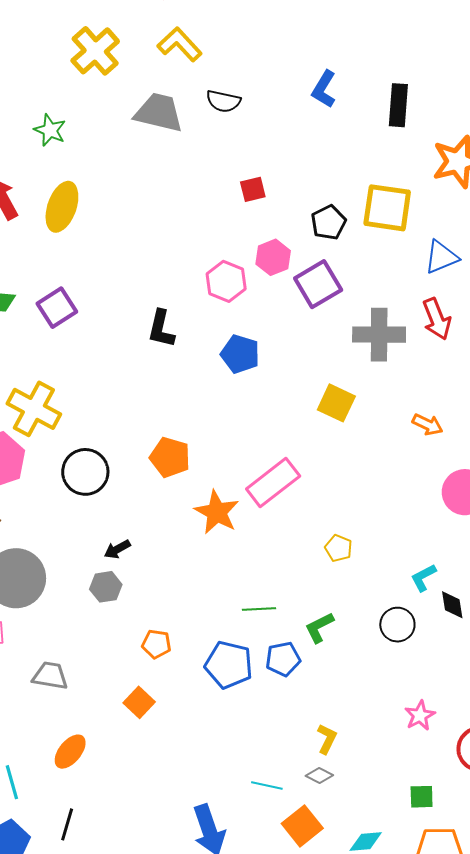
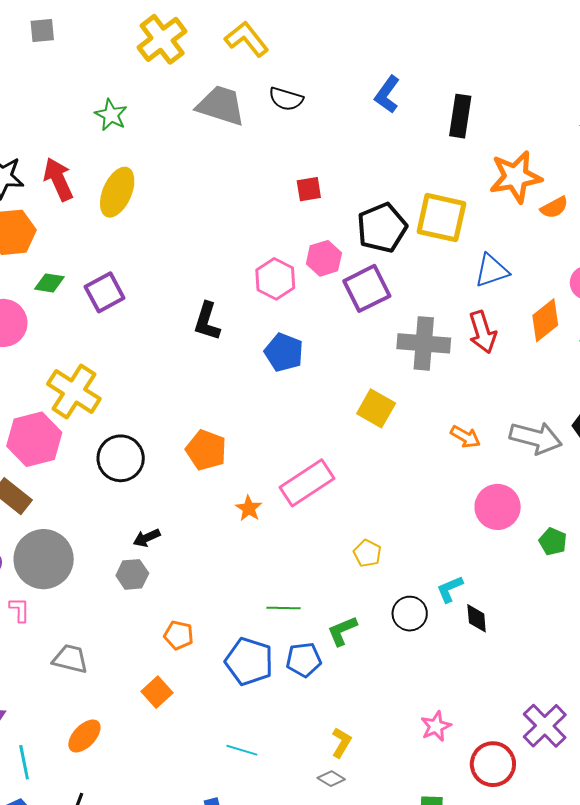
black pentagon: (329, 222) -> (382, 228), size x1.4
orange star: (217, 512) -> (249, 508), size x0.6
black circle: (397, 625) -> (410, 614), moved
cyan line: (267, 785) -> (242, 750), moved

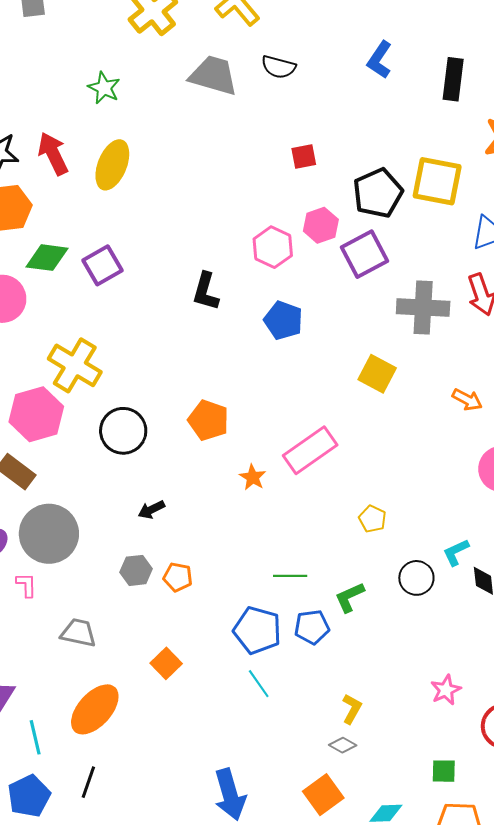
green diamond: (49, 283) -> (47, 258), size x1.4
gray hexagon: (132, 574) -> (136, 570), moved
orange pentagon: (179, 635) -> (178, 577), moved
orange ellipse: (84, 736) -> (95, 709), size x1.5
cyan line: (242, 750) -> (259, 684), moved, turned 40

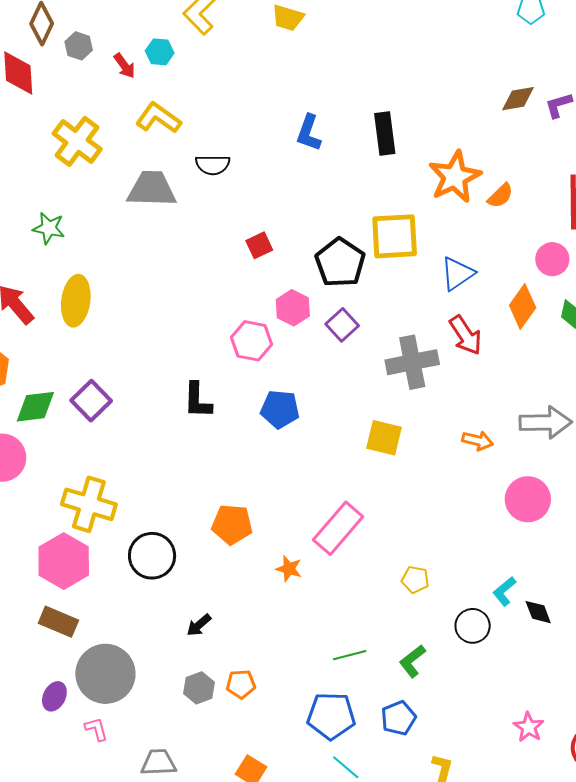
purple square: (365, 254) -> (342, 325), size x0.7
blue pentagon: (312, 627) -> (398, 718), moved

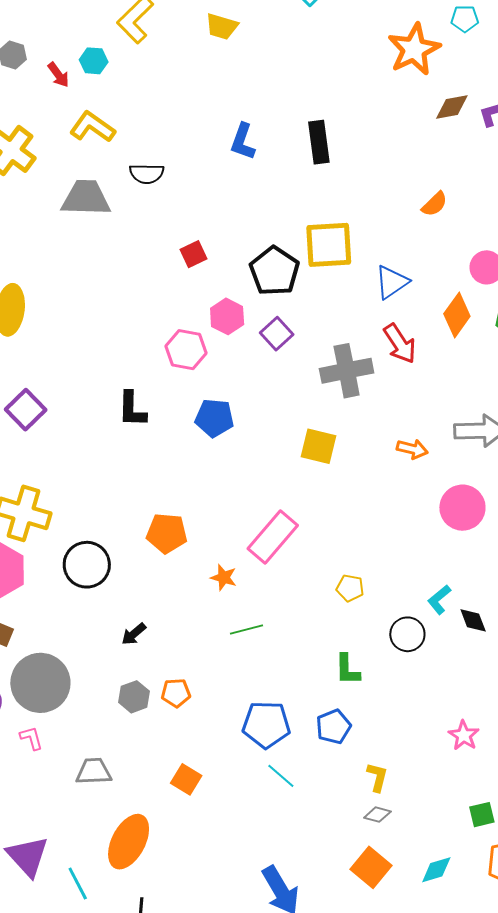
orange star: (455, 177) -> (414, 49), moved
green line: (350, 655) -> (246, 630), moved
green L-shape: (412, 661) -> (347, 670), turned -52

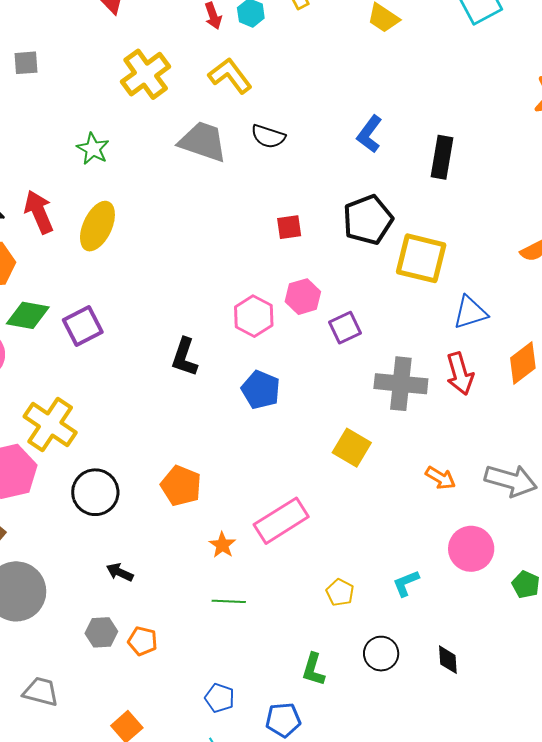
black pentagon: (274, 271) -> (368, 220), moved
cyan L-shape: (439, 600) -> (406, 583), moved
black arrow: (134, 634) -> (120, 572), turned 48
blue pentagon: (266, 725) -> (220, 698), size x0.6

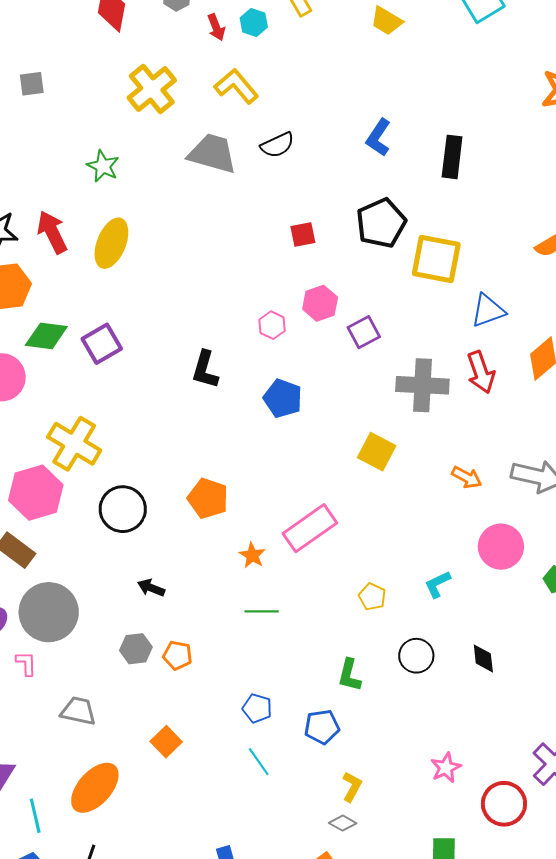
black semicircle: (268, 136) -> (277, 145), turned -40
pink hexagon: (254, 316) -> (272, 325), size x0.7

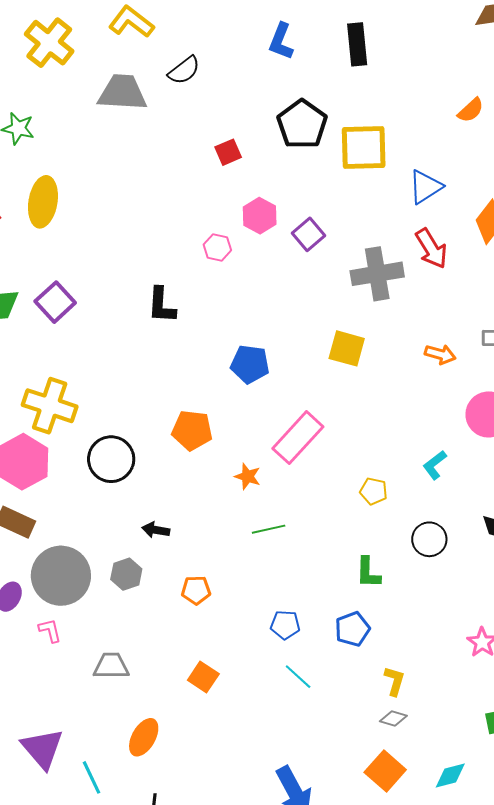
blue pentagon: (283, 398) -> (250, 364), moved
gray hexagon: (136, 649) -> (126, 574), moved
orange ellipse: (95, 788) -> (144, 737), size x0.7

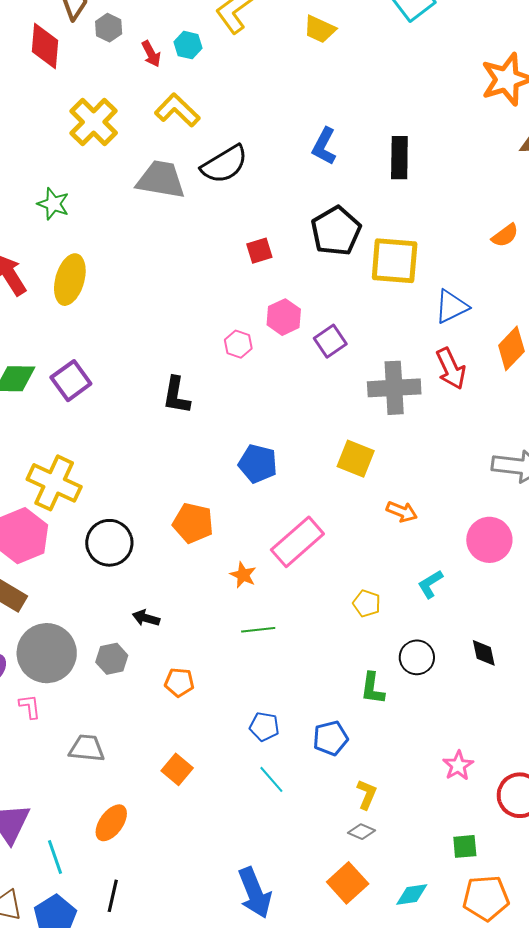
black semicircle: (184, 70) -> (224, 164), size x1.4
orange arrow: (440, 354) -> (402, 512), moved
green L-shape: (368, 573) -> (372, 688), moved

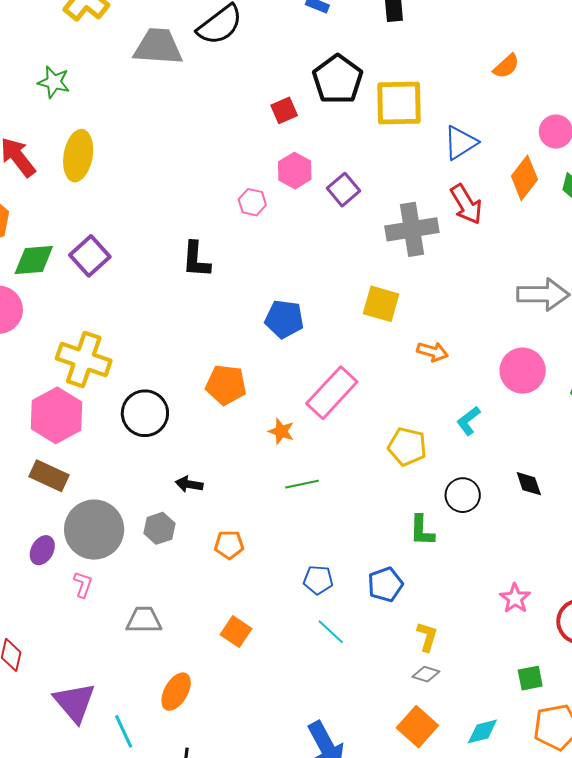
red square: (259, 251) -> (284, 110), moved
yellow pentagon: (367, 603) -> (407, 447), size x1.4
pink L-shape: (30, 706) -> (83, 584), turned 32

